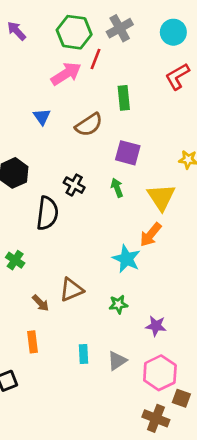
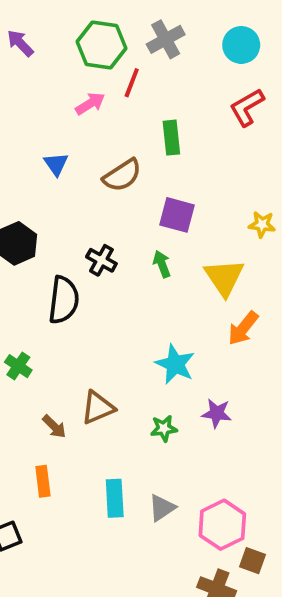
pink arrow: (66, 74) -> (90, 104), size x0.7
orange arrow: (151, 235) -> (243, 328), moved
purple star: (156, 326) -> (217, 413), moved
cyan rectangle: (84, 354) -> (115, 498), size x1.4

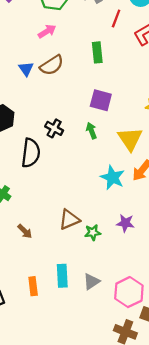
red line: (132, 83) -> (116, 18), moved
brown semicircle: (122, 175) -> (52, 65), moved
cyan star: (175, 364) -> (113, 177), moved
brown triangle: (98, 408) -> (69, 220), moved
orange rectangle: (43, 481) -> (33, 286), moved

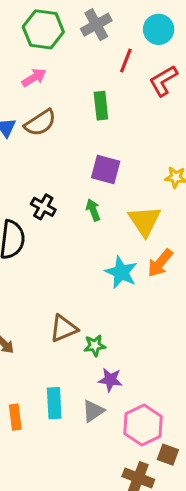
purple star: (125, 223) -> (110, 380), moved

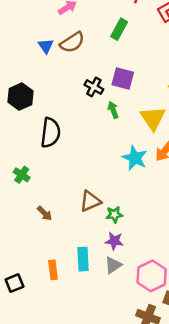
green rectangle: (101, 106) -> (119, 29), turned 35
black cross: (43, 207) -> (94, 87), moved
purple star: (110, 380) -> (114, 241), moved

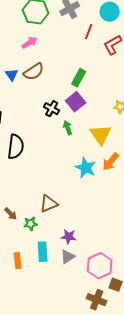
green rectangle: (119, 29) -> (79, 78), moved
purple square: (123, 79) -> (76, 102), turned 36
green star: (114, 214) -> (31, 224), moved

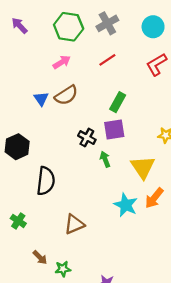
red line: (89, 32) -> (107, 60), moved, turned 35
purple square: (76, 102) -> (114, 130), turned 30
brown triangle: (49, 204) -> (74, 224), moved

